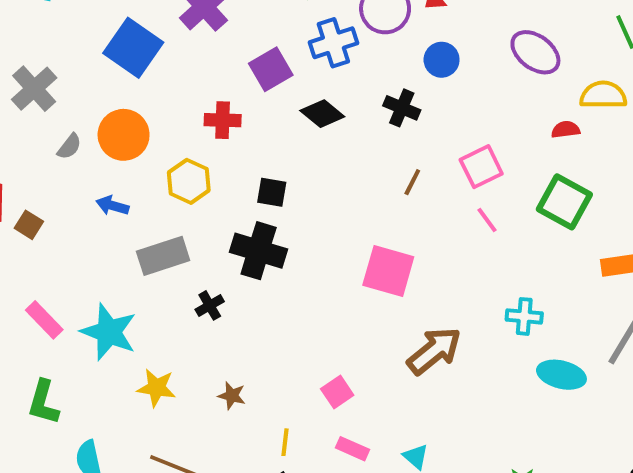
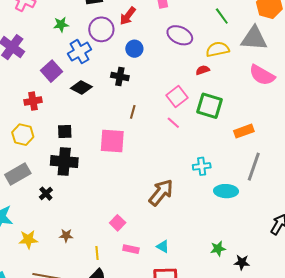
pink square: (481, 167) -> (177, 97), moved
pink square: (388, 271) -> (112, 141), moved

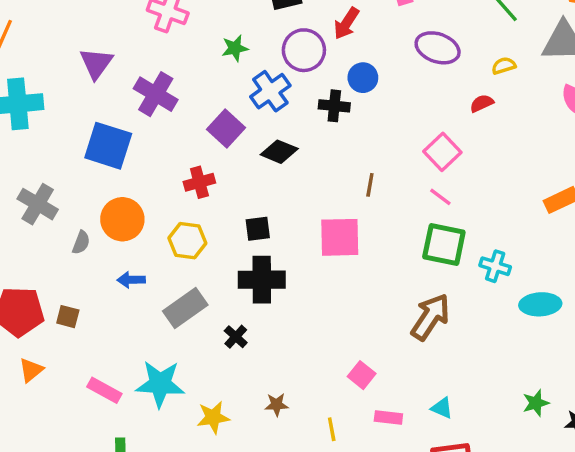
yellow semicircle: (218, 49) -> (504, 66), size x0.6
black cross: (120, 76) -> (334, 106), moved
green square: (210, 106) -> (444, 245), moved
cyan cross: (202, 166) -> (495, 266), turned 30

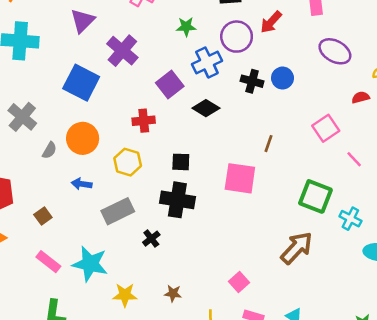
blue circle: (363, 78) -> (283, 78), moved
pink line: (440, 197) -> (354, 159), moved
brown square: (68, 317) -> (43, 216), moved, turned 30

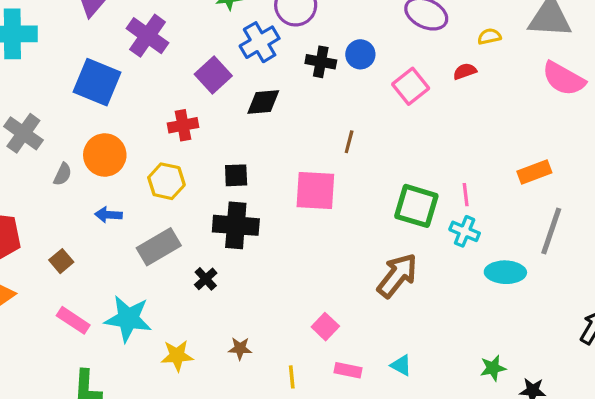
black diamond: (206, 108) -> (263, 102), turned -32
pink square: (326, 128) -> (411, 86), moved
pink line: (354, 159) -> (466, 195), moved, turned 42

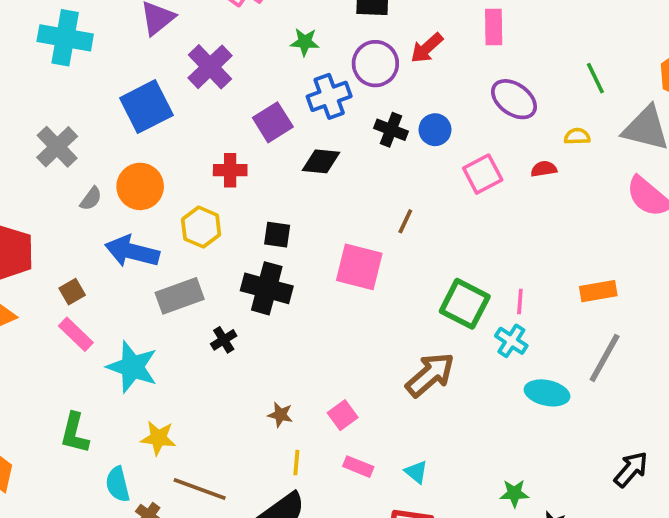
blue square: (97, 82) -> (146, 107), turned 30
blue arrow: (108, 215) -> (132, 251), size x1.8
pink rectangle: (73, 320) -> (76, 334), moved
brown star: (240, 348) -> (280, 415), moved
yellow star: (177, 356) -> (158, 438), moved

